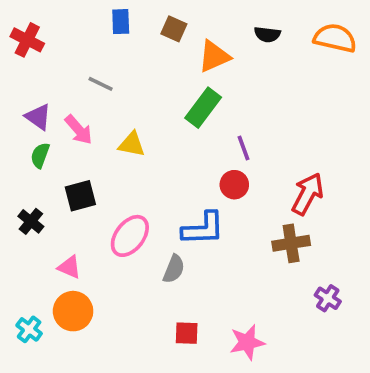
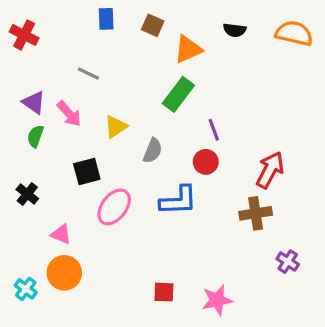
yellow triangle: (132, 144) -> (116, 127), turned -45
black square: (80, 196) -> (87, 172), moved
gray semicircle: (174, 269) -> (153, 151), moved

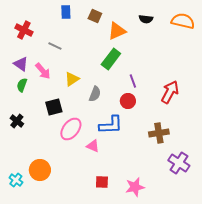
red cross: (24, 35) -> (24, 30), moved
red arrow: (270, 170) -> (170, 92), moved
pink triangle: (61, 234) -> (93, 146), moved
purple cross: (288, 262) -> (179, 163), size x1.5

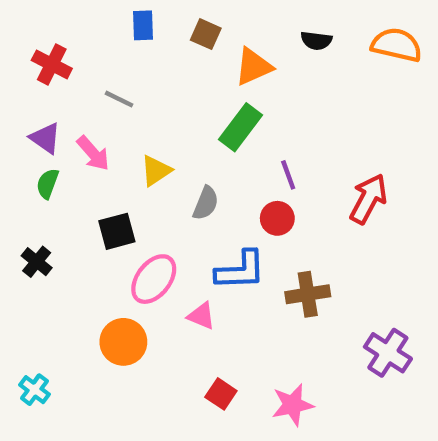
brown cross: (159, 133) -> (308, 294), moved
orange circle: (40, 170) -> (123, 342), moved
red square: (102, 182) -> (221, 394), turned 32

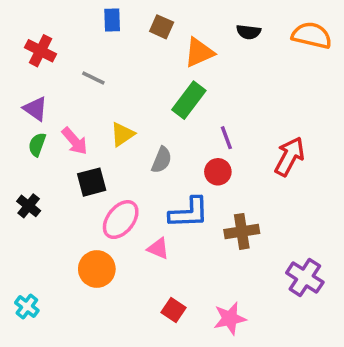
pink arrow: (93, 153) -> (75, 141), moved

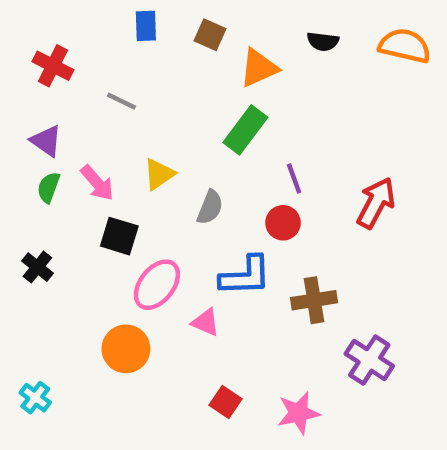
black square: (92, 182) -> (119, 236), turned 32
purple cross: (305, 278) -> (369, 360), moved

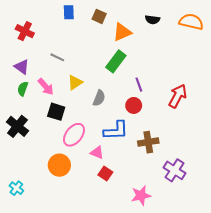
gray line: (122, 101) -> (57, 57), moved
black cross: (37, 267) -> (17, 126), size x1.5
red square: (225, 402) -> (105, 173), moved

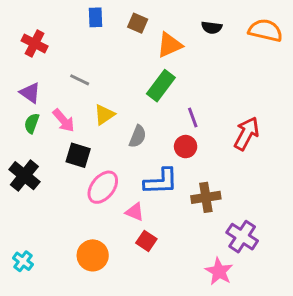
orange circle: (59, 165) -> (93, 255), moved
pink star: (141, 195) -> (219, 271), moved, turned -30

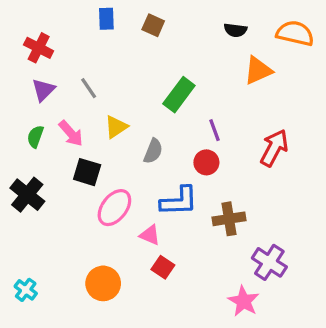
orange triangle: (170, 45) -> (258, 70), moved
gray line: (80, 80) -> (89, 88), turned 30
purple triangle: (30, 93) -> (43, 90), moved, turned 40

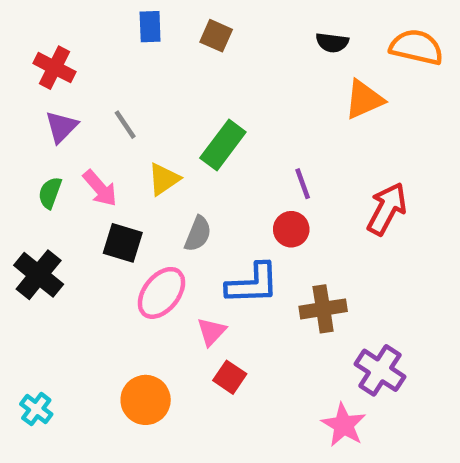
green rectangle: (179, 95) -> (223, 145), moved
gray semicircle: (153, 151) -> (198, 234), moved
pink triangle: (150, 235) -> (212, 332), turned 50

